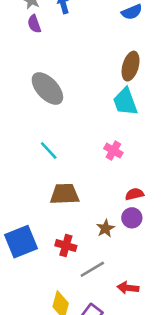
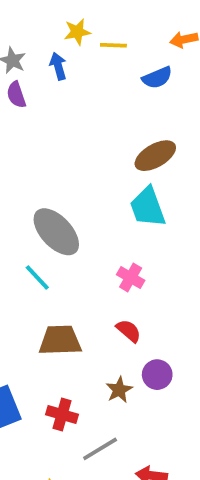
brown ellipse: (131, 66) -> (155, 156), turned 44
gray ellipse: (47, 89) -> (56, 232), moved
red semicircle: (134, 194) -> (129, 331), moved, turned 54

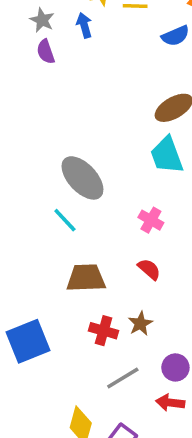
purple circle: (157, 375) -> (175, 367), moved
red cross: (62, 415) -> (104, 331), moved

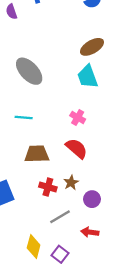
gray ellipse: (82, 178) -> (29, 71), moved
cyan line: (65, 220) -> (24, 117), turned -42
red semicircle: (149, 269) -> (77, 148), size x1.5
purple circle: (175, 367) -> (92, 199), moved

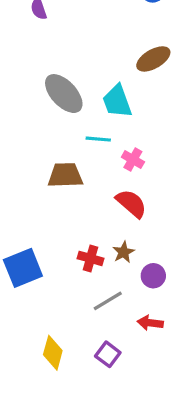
cyan trapezoid: (88, 77) -> (117, 101), moved
cyan line: (24, 117) -> (98, 139), moved
brown trapezoid: (37, 154) -> (65, 175), moved
yellow diamond: (34, 247) -> (53, 353), moved

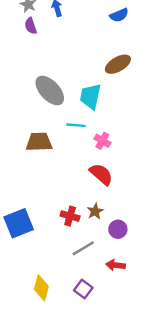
cyan trapezoid: (117, 101) -> (90, 96), turned 32
brown trapezoid: (65, 175) -> (39, 142), moved

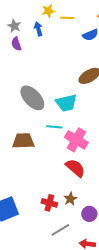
cyan trapezoid: (90, 96) -> (66, 103), turned -115
pink cross: (102, 141) -> (76, 140), size x1.6

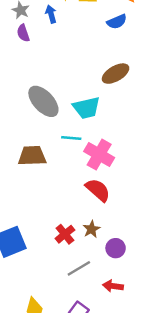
red cross: (49, 203) -> (65, 234), turned 35

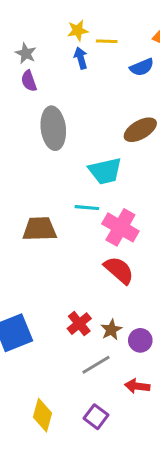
blue arrow: (51, 14) -> (81, 58), moved
gray ellipse: (43, 101) -> (53, 128), moved, turned 36
brown star: (92, 229) -> (111, 330), moved

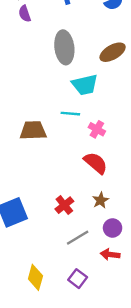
gray ellipse: (53, 128) -> (64, 47), moved
pink cross: (120, 227) -> (97, 129), size x0.6
brown star: (111, 330) -> (100, 200), moved
purple circle: (140, 340) -> (113, 228), moved

